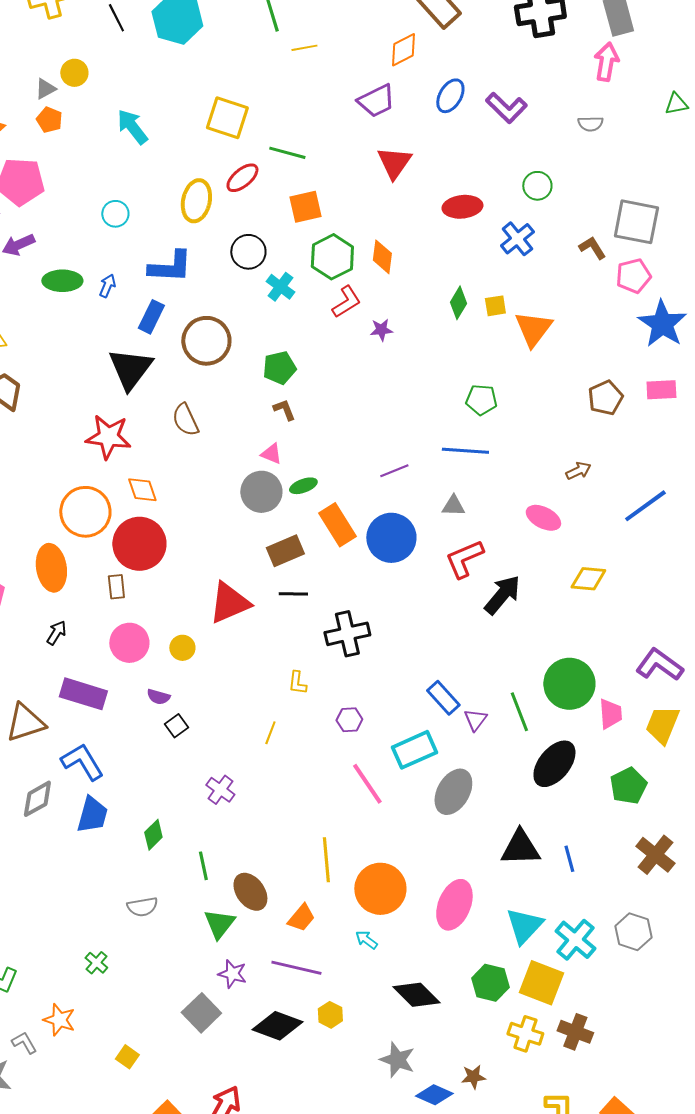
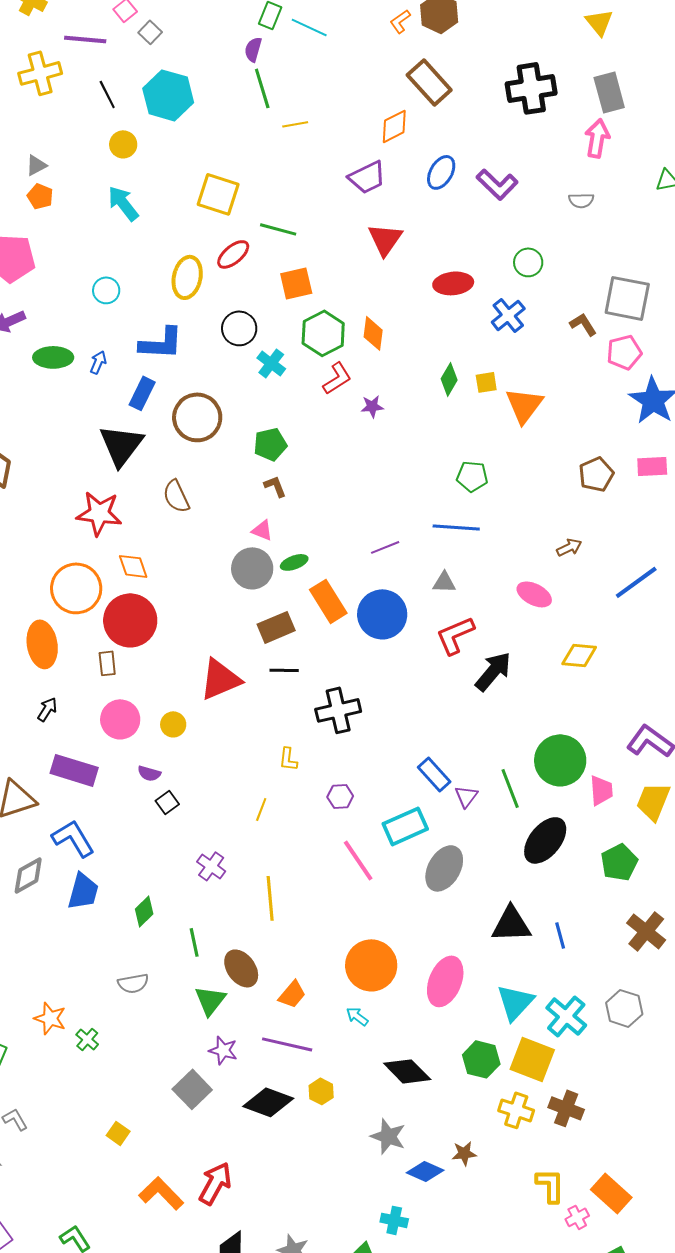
yellow circle: (74, 73) -> (123, 144), moved
yellow line: (326, 860) -> (270, 898), moved
orange star: (59, 1020) -> (50, 1018), moved

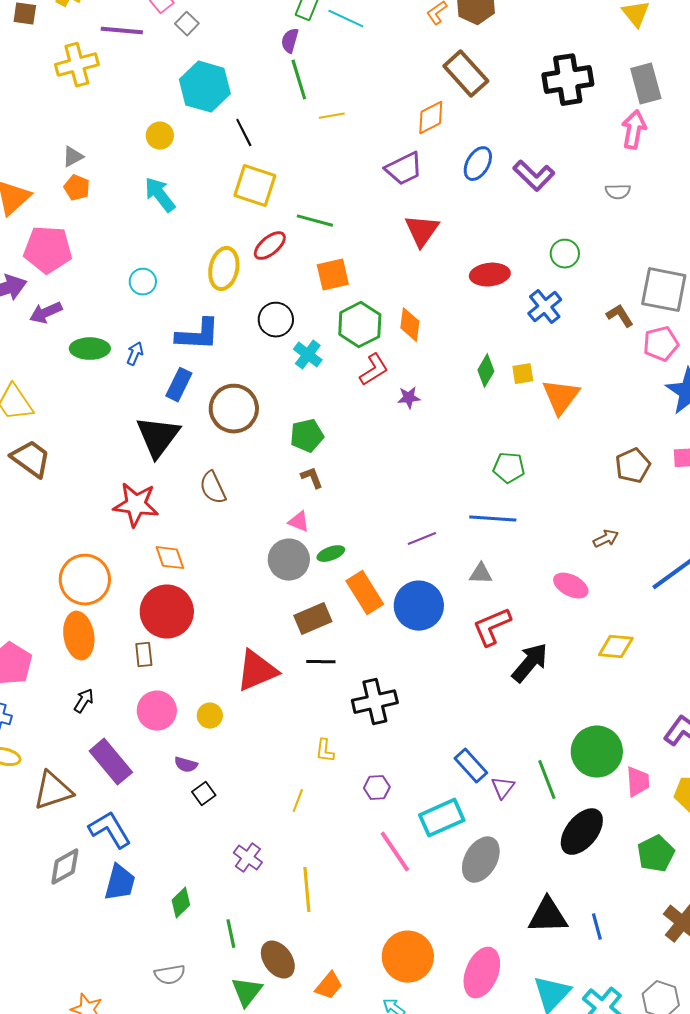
black line: (107, 94) -> (244, 133), moved
orange circle: (76, 588) -> (85, 580), moved
purple rectangle: (74, 770) -> (111, 762), turned 33

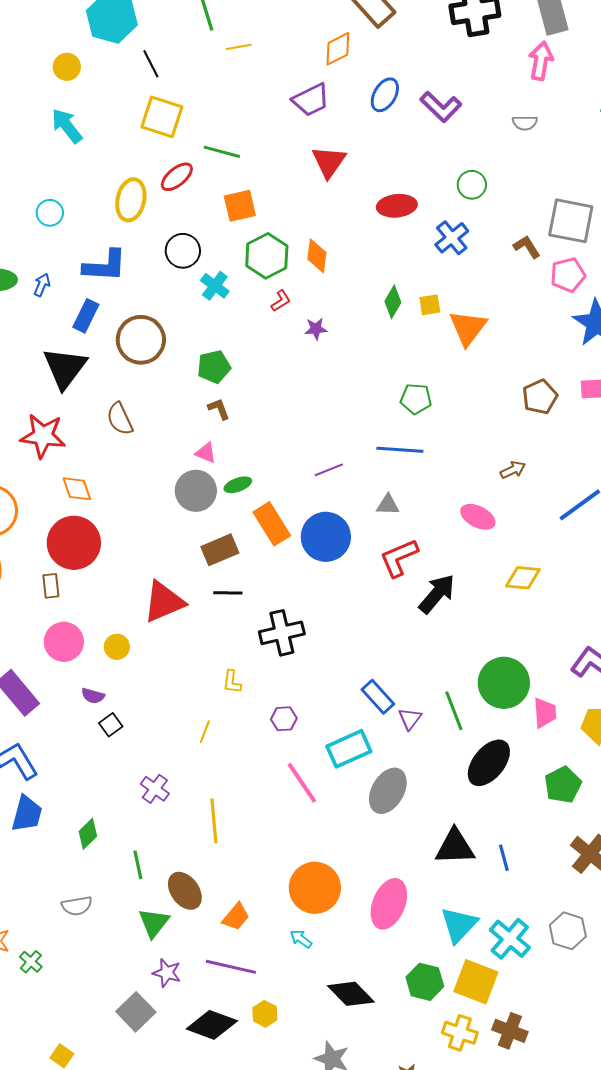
red L-shape: (374, 370) -> (281, 301), size x0.7

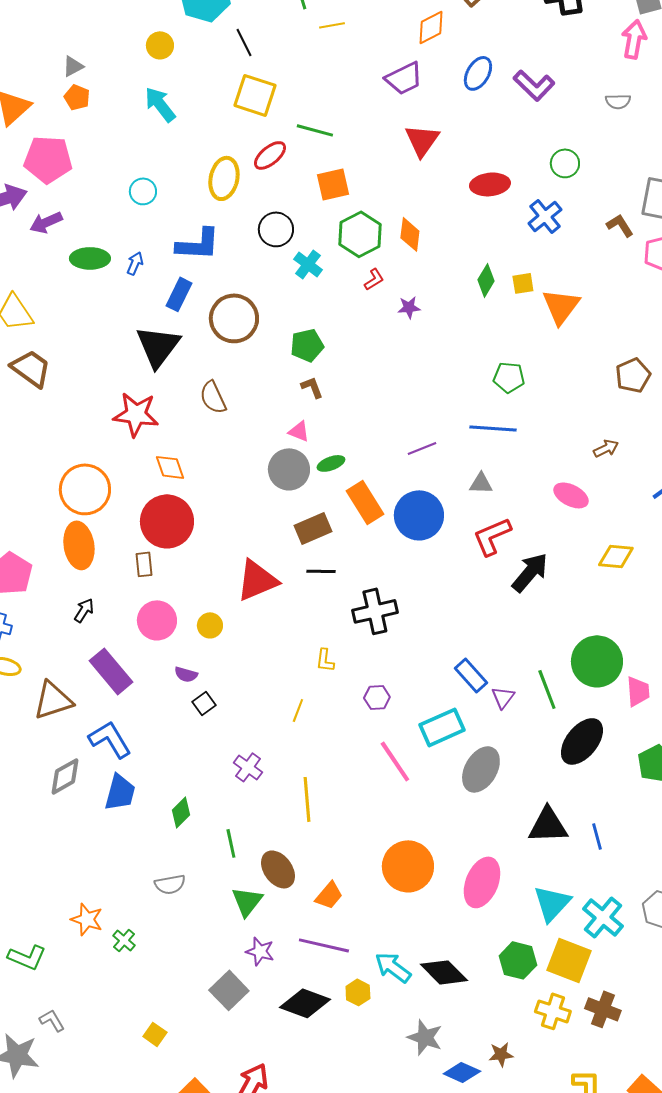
cyan arrow: (301, 939) -> (393, 967), moved, size x1.6

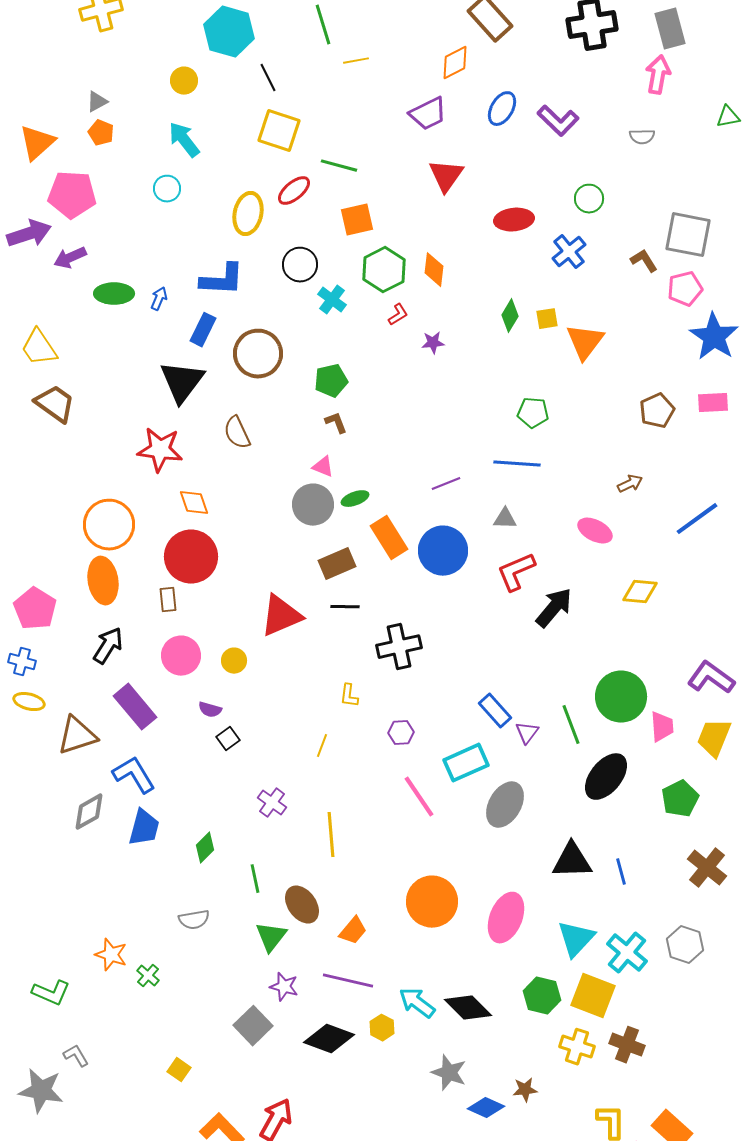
cyan circle: (143, 191) -> (167, 189), moved
black arrow: (84, 610) -> (108, 646), size x1.5

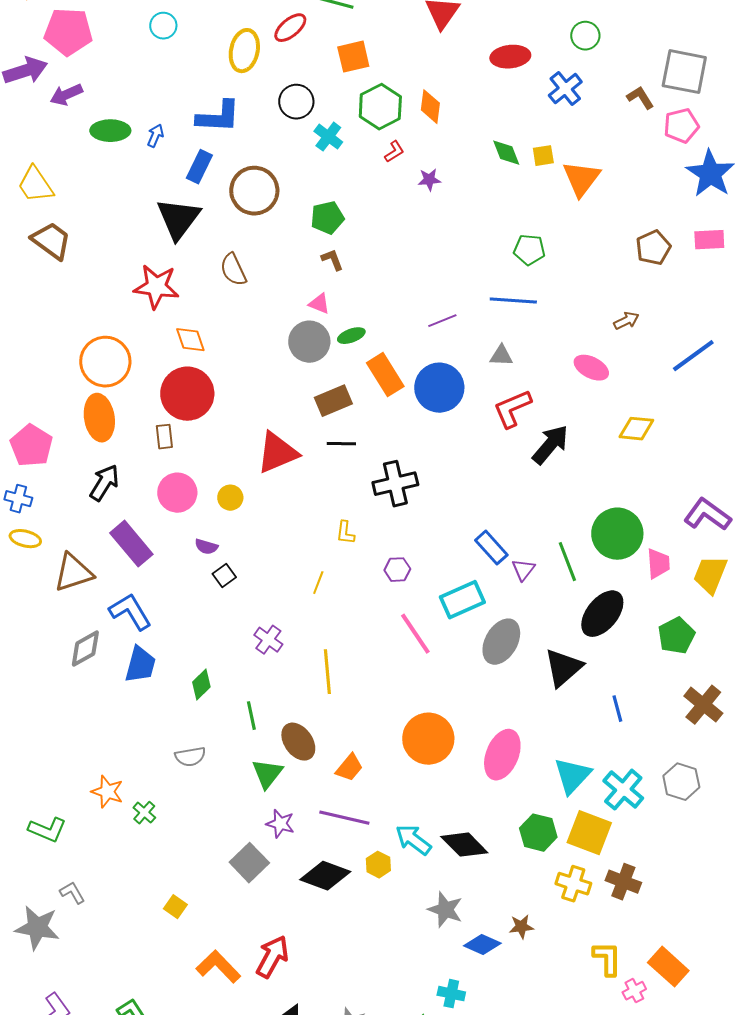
green diamond: (510, 316) -> (506, 153), turned -52
black triangle: (572, 861) -> (563, 668), moved, turned -39

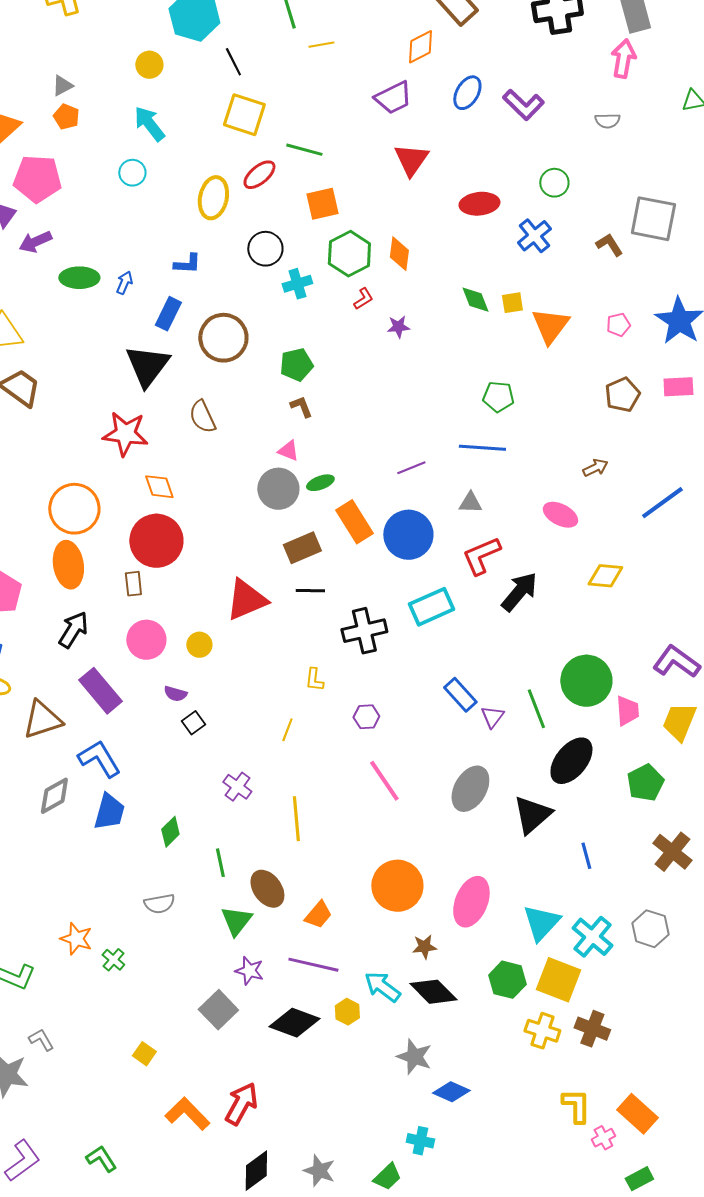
blue L-shape: (218, 117) -> (187, 264), size x0.6
pink pentagon: (681, 126) -> (618, 325), moved, size x0.7
cyan cross: (328, 137) -> (297, 284), turned 36
cyan rectangle: (462, 600) -> (431, 607), moved
brown star: (521, 927) -> (424, 947), moved

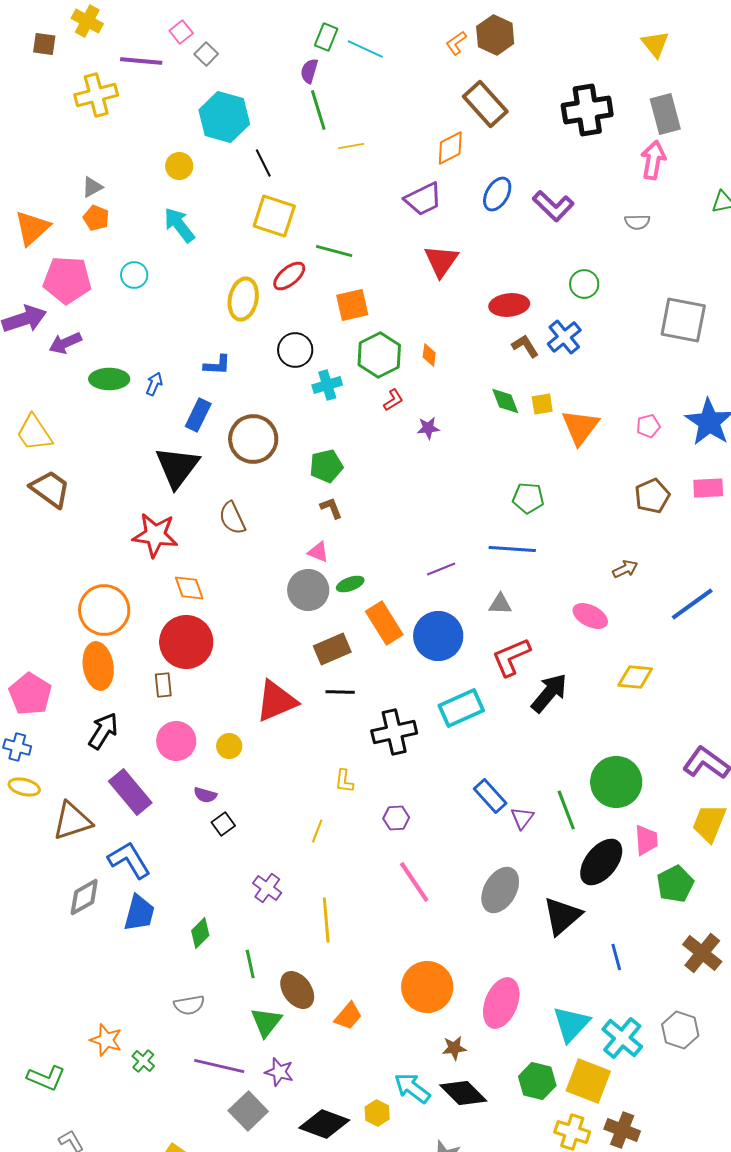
cyan circle: (132, 173) -> (134, 275), moved
brown L-shape: (609, 245) -> (525, 346), moved
orange diamond: (399, 254) -> (429, 355), size x0.7
pink trapezoid: (627, 711) -> (646, 840), moved
purple line: (313, 965) -> (219, 1066), moved

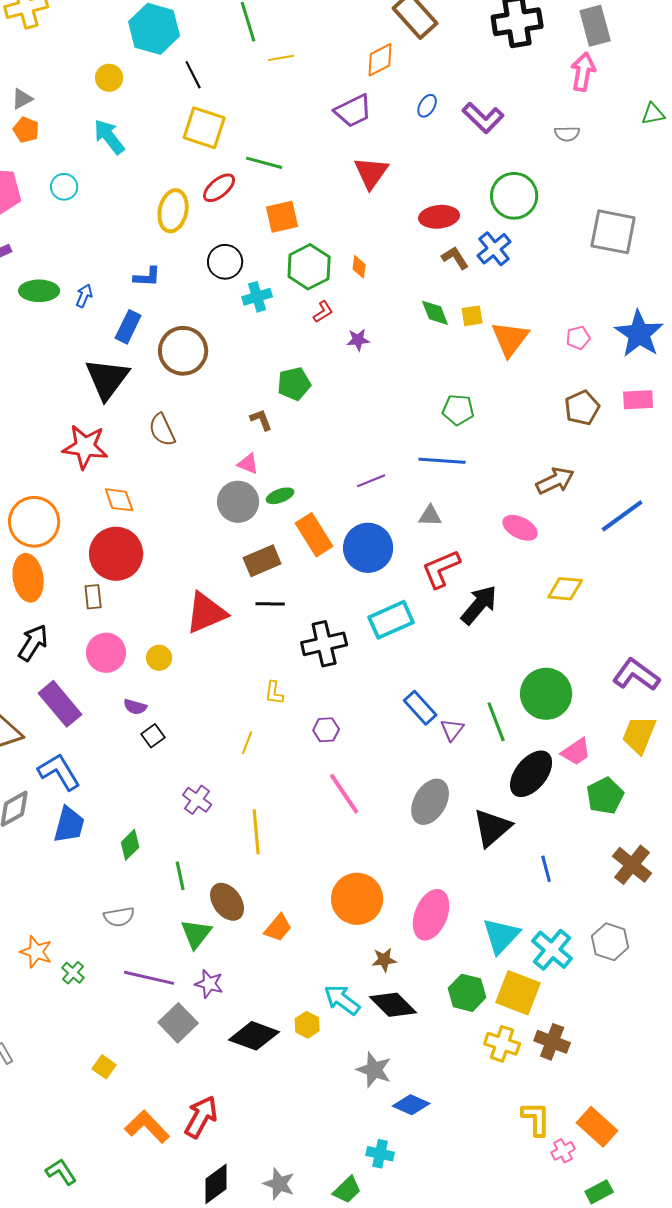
blue ellipse: (497, 194) -> (427, 106), size x0.7
green circle: (584, 284) -> (514, 196), size x1.6
green pentagon: (326, 466) -> (294, 384), moved
brown arrow: (625, 569) -> (555, 481), size x1.5
pink trapezoid: (646, 840) -> (576, 752), turned 60

